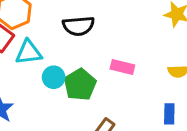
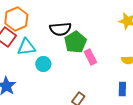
pink rectangle: (122, 67) -> (90, 57), turned 49
green pentagon: (80, 85) -> (75, 42), moved

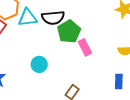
cyan triangle: (26, 47) -> (28, 18), moved
cyan circle: (43, 64) -> (39, 64), moved

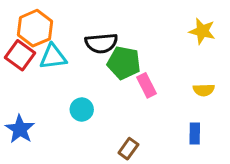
cyan triangle: (28, 18) -> (53, 57), moved
green pentagon: (69, 31) -> (124, 63), turned -30

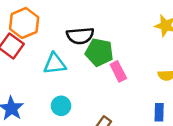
cyan triangle: (53, 57) -> (55, 64), moved
cyan circle: (82, 109) -> (61, 106), moved

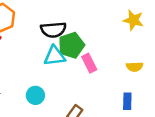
green pentagon: (99, 52) -> (71, 45), turned -30
cyan triangle: (55, 64) -> (55, 56), moved

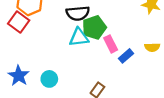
cyan circle: (35, 95) -> (49, 79), moved
blue rectangle: (127, 101) -> (126, 56), moved, turned 48

